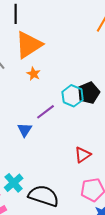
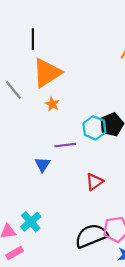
purple line: (46, 112) -> (65, 145), turned 30
red triangle: (83, 155) -> (94, 182), moved
black semicircle: (44, 196) -> (91, 236), moved, turned -40

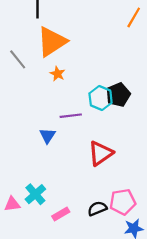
red triangle: (94, 182) -> (101, 153), size x1.4
black semicircle: (91, 236) -> (97, 209), size x0.6
pink rectangle: (14, 253) -> (61, 214), moved

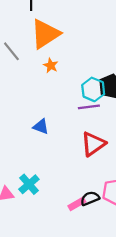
purple line: (71, 116) -> (89, 107), moved
blue triangle: (48, 136) -> (41, 126), turned -42
pink rectangle: (61, 214) -> (77, 204), moved

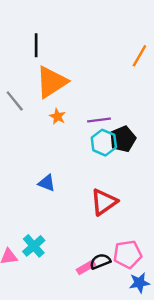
purple line: (89, 107) -> (99, 120), moved

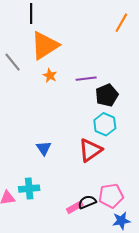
cyan hexagon: (104, 143) -> (105, 124), moved
blue triangle: (47, 183) -> (44, 148), moved, turned 35
cyan cross: (34, 246) -> (29, 189), turned 36

